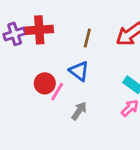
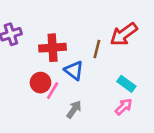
red cross: (39, 30) -> (53, 48), moved
brown line: (87, 38) -> (97, 49), moved

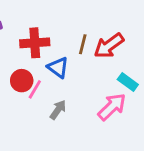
red arrow: (124, 34) -> (109, 46), moved
cyan rectangle: (126, 84) -> (128, 82), moved
pink arrow: (124, 107) -> (112, 107), size x1.5

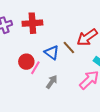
red cross: (35, 43) -> (32, 23), moved
brown line: (83, 44) -> (69, 47), moved, turned -56

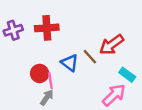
pink line: (35, 68) -> (50, 81), turned -40
gray arrow: (52, 82) -> (47, 97), moved

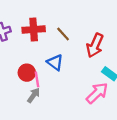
red arrow: (112, 45) -> (95, 45), turned -30
brown line: (90, 57) -> (63, 34), moved

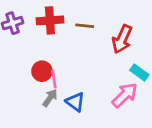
brown line: (63, 34) -> (85, 26), turned -42
blue triangle: (55, 62) -> (75, 102), moved

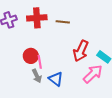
red arrow: (122, 39) -> (81, 51), moved
gray arrow: (50, 98) -> (37, 76), turned 120

